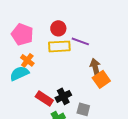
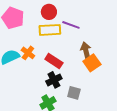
orange cross: (27, 60) -> (28, 53), moved
red rectangle: (44, 98) -> (54, 61), moved

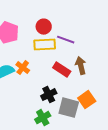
red rectangle: (54, 61) -> (62, 70), moved
orange square: (92, 63) -> (87, 100), moved
gray square: (74, 93) -> (69, 108), size x1.5

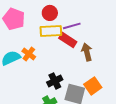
purple line: (66, 40) -> (72, 26), turned -36
red rectangle: (62, 70) -> (68, 40), moved

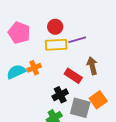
red rectangle: (68, 40) -> (73, 76), moved
orange cross: (29, 54) -> (34, 68), turned 32

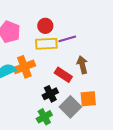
orange cross: (34, 68) -> (24, 67), size x1.5
orange square: (98, 100) -> (88, 99), turned 30
gray square: (80, 108) -> (70, 107), turned 30

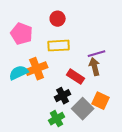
red circle: (45, 26) -> (58, 19), moved
purple line: (67, 39) -> (97, 54), moved
orange square: (88, 99) -> (101, 101), turned 30

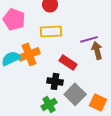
brown arrow: (95, 67) -> (97, 50), moved
black cross: (63, 96) -> (55, 81), turned 35
orange square: (101, 101) -> (98, 102), moved

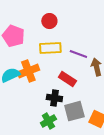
purple line: (89, 39) -> (78, 54), moved, turned 36
gray square: (75, 94) -> (74, 111), turned 30

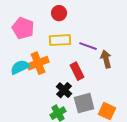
red rectangle: (67, 79) -> (77, 71), turned 30
black cross: (54, 98) -> (64, 90), turned 35

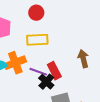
purple line: (88, 46) -> (38, 72), moved
black cross: (64, 90) -> (46, 82), moved

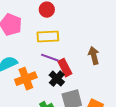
orange cross: (15, 63) -> (26, 79), moved
purple line: (38, 72) -> (50, 58), moved

